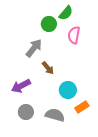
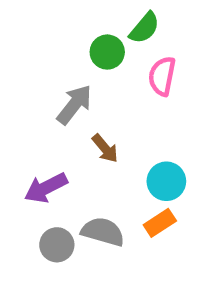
cyan circle: (68, 90) -> (166, 181), moved
orange rectangle: (82, 107) -> (160, 223), moved
gray semicircle: (55, 115) -> (103, 232), moved

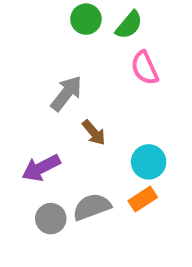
green circle: (107, 52) -> (86, 19), moved
pink semicircle: (162, 76) -> (145, 68), turned -36
gray semicircle: (103, 232) -> (92, 207), turned -36

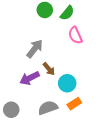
cyan circle: (149, 162) -> (67, 83), moved
purple arrow: (41, 168) -> (30, 78), moved
gray circle: (51, 219) -> (11, 110), moved

